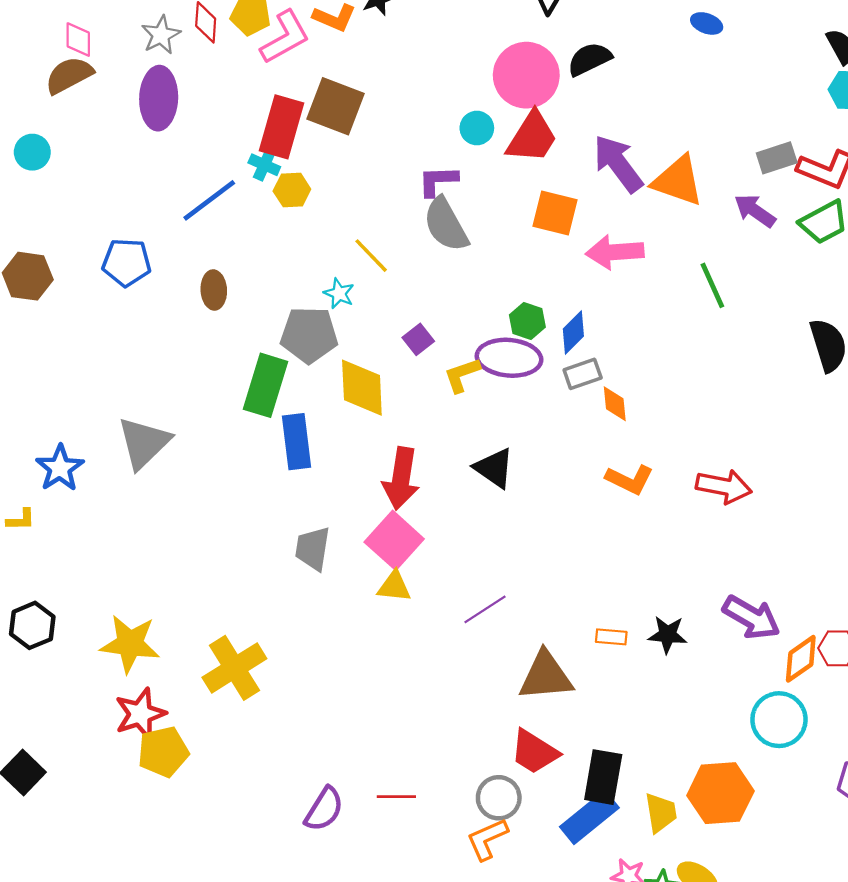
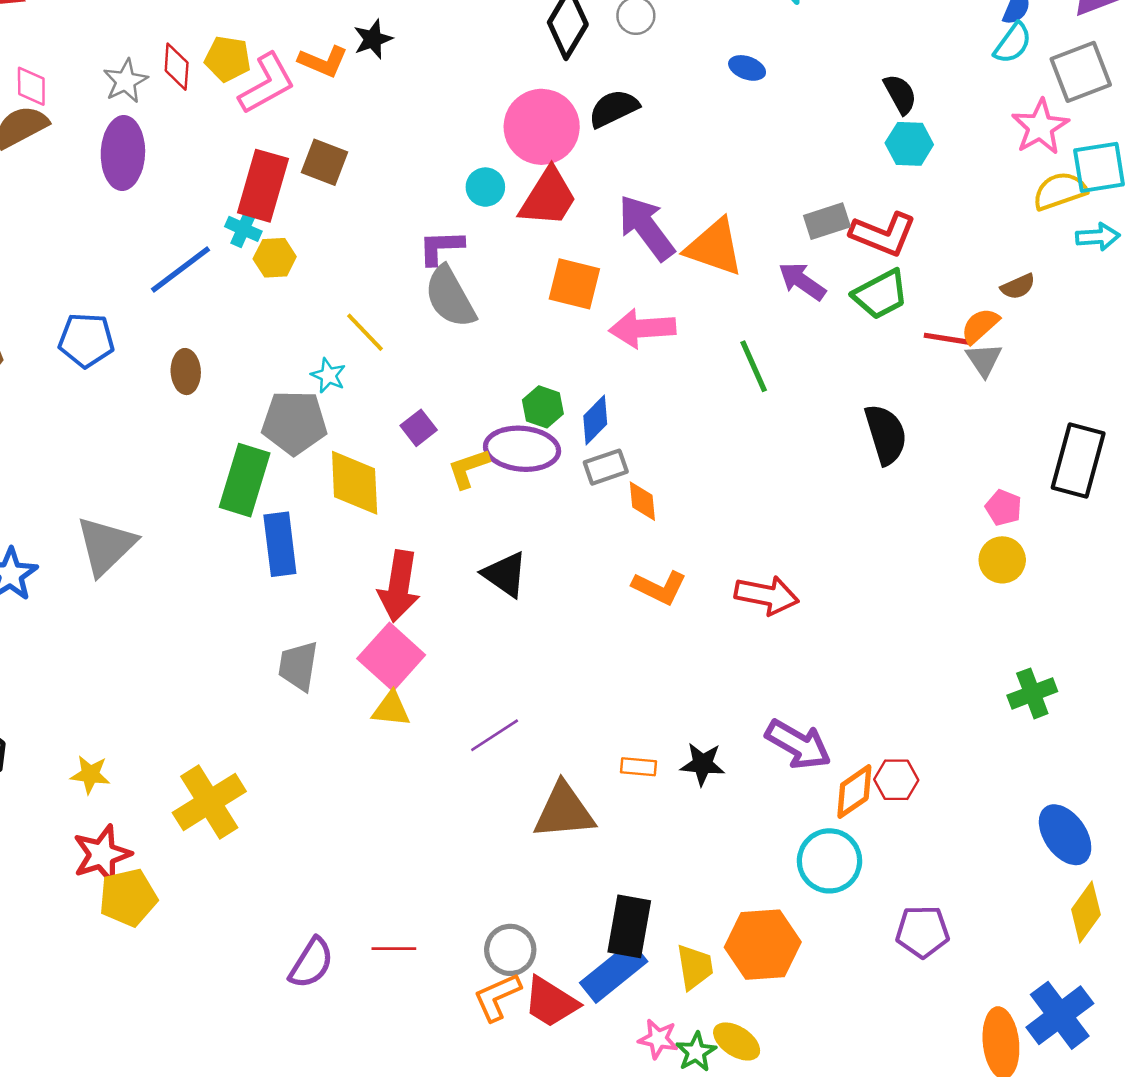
brown square: (336, 106) -> (324, 162), size x0.7
yellow star: (130, 644) -> (90, 775), size x0.6
red trapezoid: (534, 752) -> (551, 1002), moved

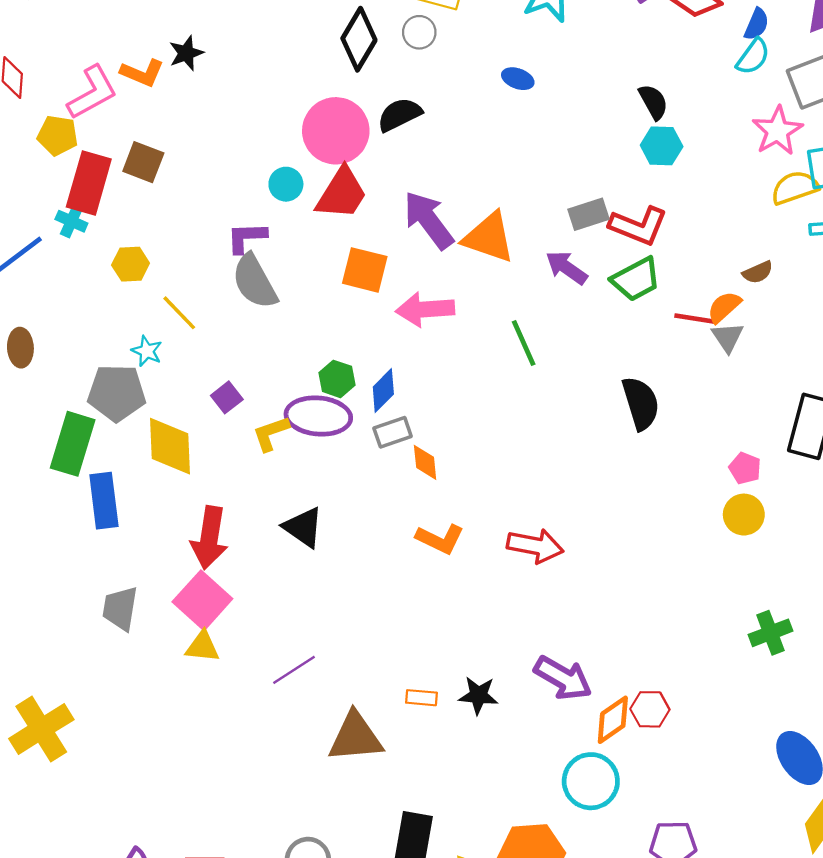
yellow pentagon: (228, 59) -> (58, 135), moved
yellow hexagon: (275, 258) -> (131, 264), moved

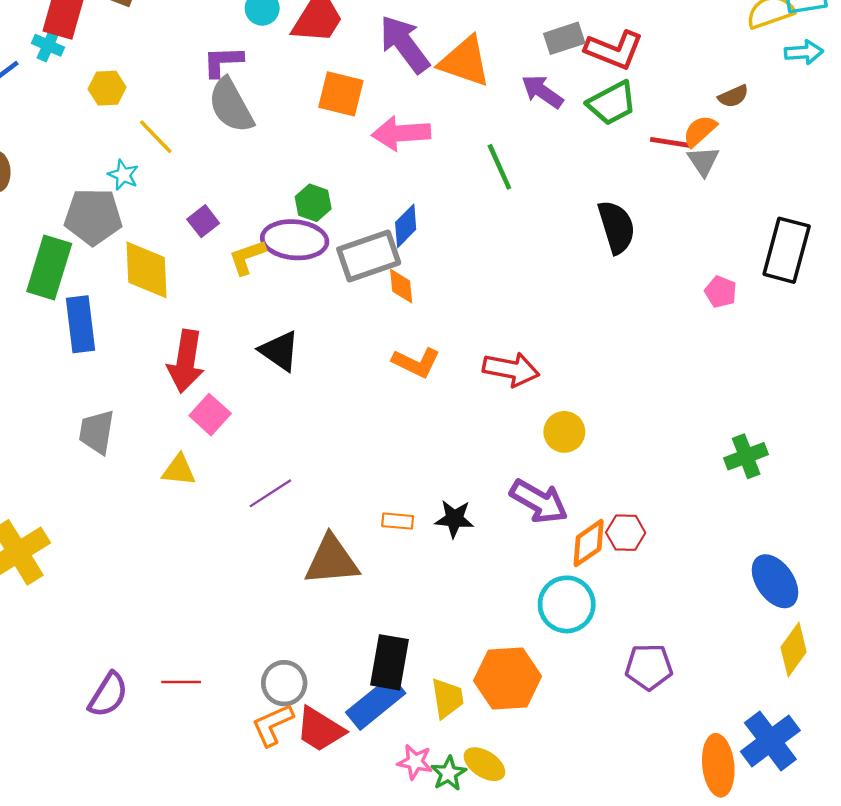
blue diamond: (383, 390) -> (406, 226), moved
gray rectangle: (393, 432) -> (369, 256), size x1.6
yellow circle: (744, 515) -> (564, 432), moved
pink square: (202, 600) -> (210, 415), moved, size x0.7

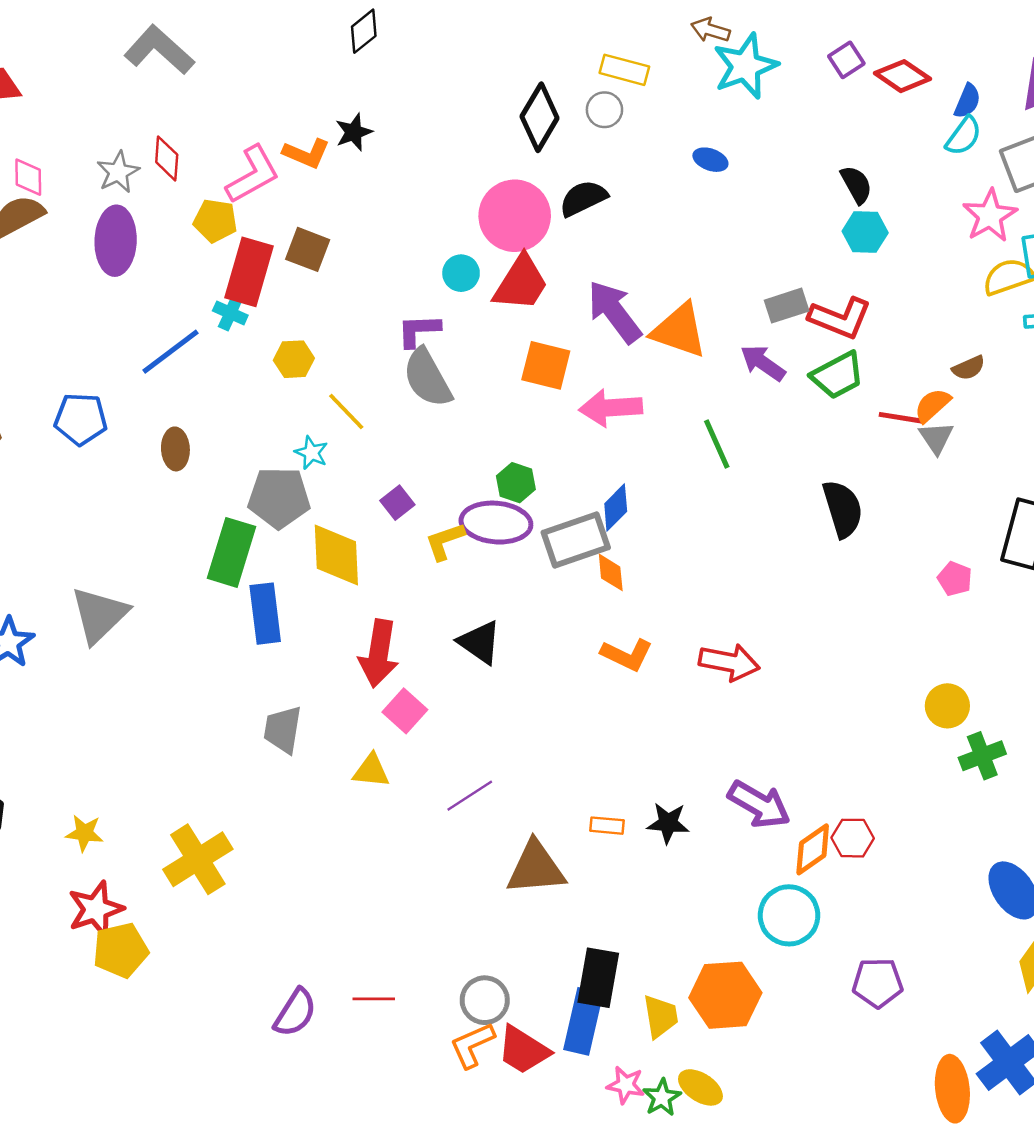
yellow circle: (564, 432) -> (947, 706), moved
blue rectangle: (376, 703) -> (583, 1021), turned -38

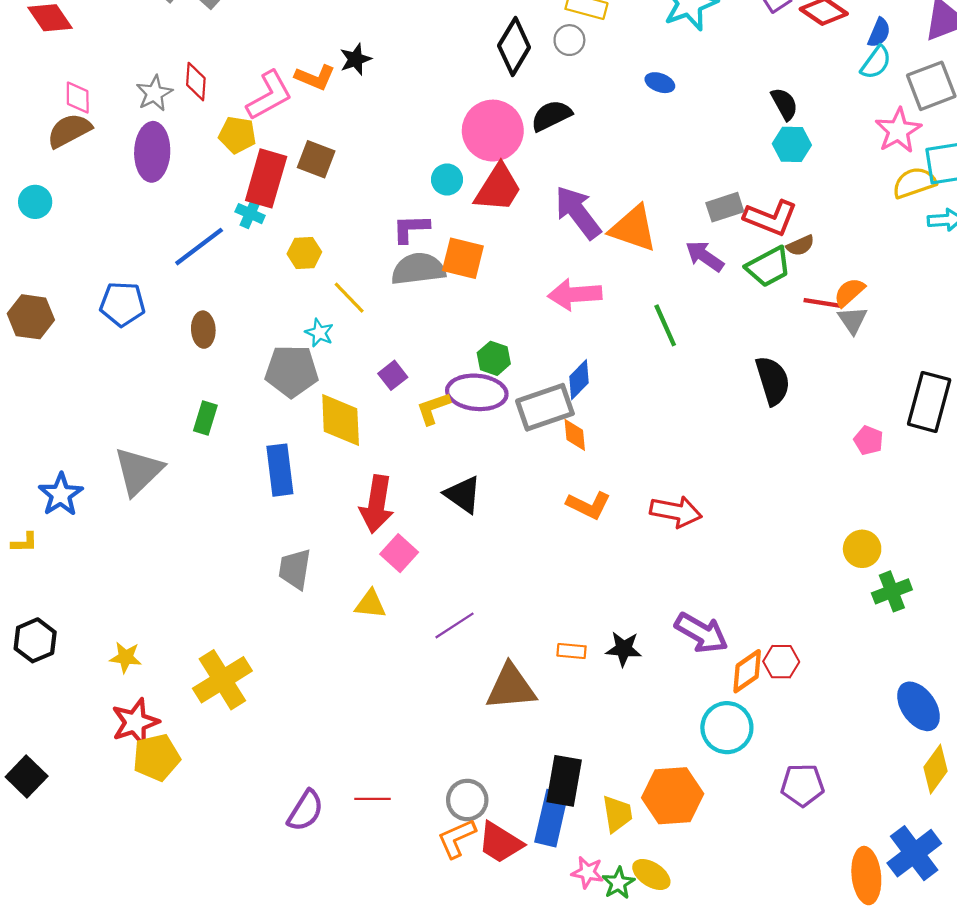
orange square: (546, 365) -> (463, 258), moved
brown semicircle: (969, 368) -> (800, 245), moved
gray semicircle: (427, 378) -> (418, 269), turned 112
green rectangle: (232, 552) -> (205, 418), moved, size x0.6

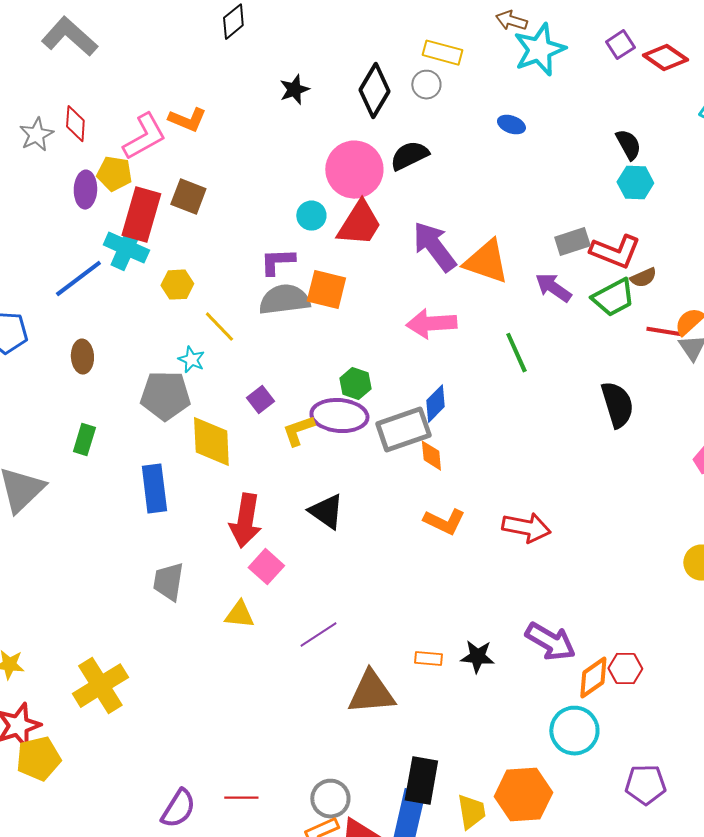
black star: (355, 59) -> (294, 90), moved
purple ellipse: (152, 152) -> (85, 190), moved, size x0.7
cyan cross: (250, 214) -> (126, 248), size x1.6

